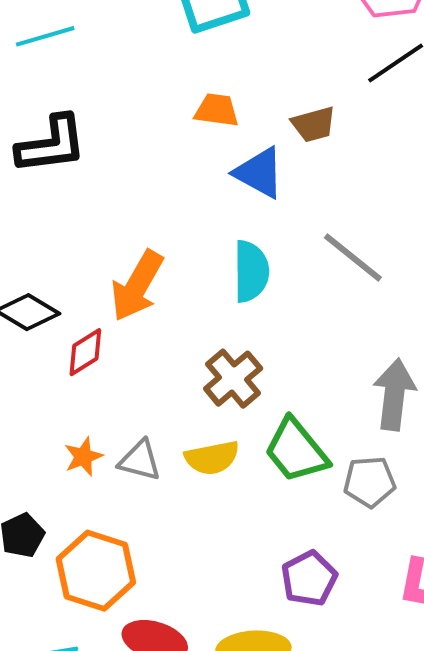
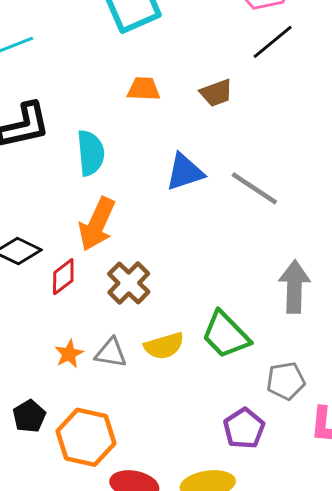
blue triangle: (259, 173) -> (185, 172), moved, turned -42
cyan semicircle: (251, 271) -> (91, 153), moved
brown cross: (233, 379) -> (129, 283), moved
gray pentagon: (370, 482) -> (286, 381), moved

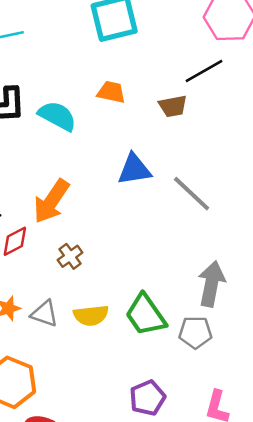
black line: (273, 42) -> (204, 71), moved
cyan semicircle: (91, 153) -> (57, 116), moved, turned -66
brown cross: (129, 283) -> (70, 256), size x0.7
gray pentagon: (286, 381) -> (195, 332), moved

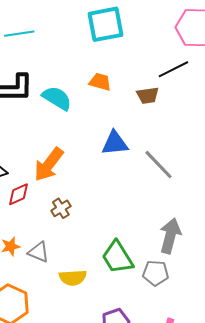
yellow semicircle: (91, 315) -> (73, 278), moved

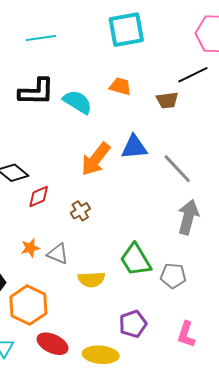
orange arrow: (49, 165) -> (96, 159), moved
gray arrow: (170, 236) -> (188, 217), moved

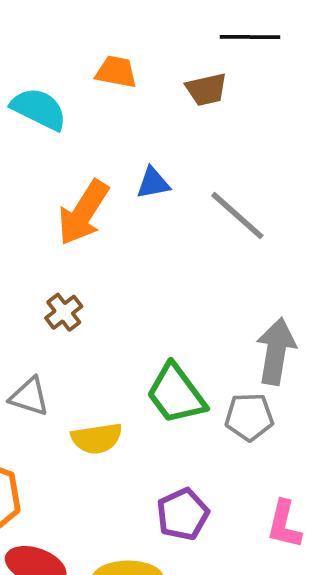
black line: (193, 75) -> (250, 37), turned 32
blue triangle: (134, 147) -> (153, 183), size x0.7
gray arrow: (188, 217) -> (276, 351), moved

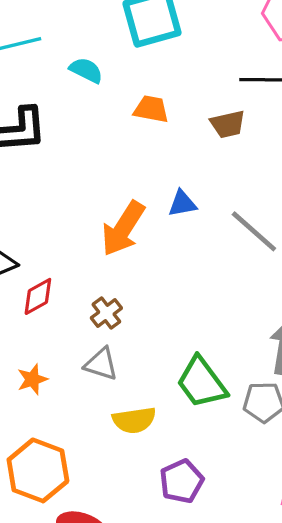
cyan semicircle: (39, 109) -> (86, 70), moved, size x0.7
gray triangle: (29, 397) -> (101, 364), moved
purple pentagon: (183, 514) -> (182, 481), moved

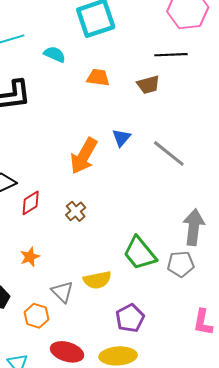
blue triangle: (182, 204) -> (121, 138), turned -36
gray triangle: (101, 364) -> (62, 292), moved, turned 30
orange hexagon: (38, 470) -> (36, 316), size x0.6

